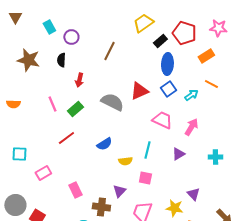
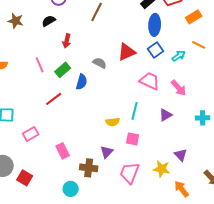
brown star: (28, 60) -> (16, 21), size x0.7
black semicircle: (61, 60) -> (49, 21), turned 56
gray semicircle: (112, 102) -> (100, 63), size x0.6
pink arrow: (191, 127) -> (179, 88), turned 108
blue semicircle: (104, 144) -> (82, 82), moved, turned -42

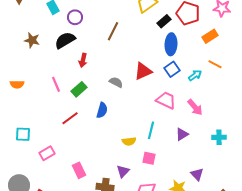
black semicircle: (49, 21) -> (65, 40), size x1.5
blue semicircle: (82, 82) -> (102, 110), moved

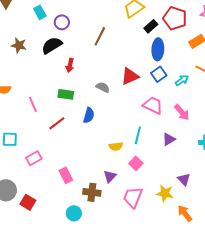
pink line: (56, 84) -> (33, 104), moved
green rectangle: (79, 89) -> (66, 94), turned 49
pink square: (149, 158) -> (136, 163), turned 32

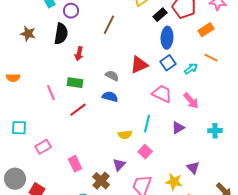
black semicircle: (52, 45) -> (61, 34), turned 130
pink line: (33, 104) -> (51, 93), moved
blue semicircle: (89, 115) -> (110, 97), moved, turned -91
red line: (57, 123) -> (78, 110), moved
brown cross: (92, 192) -> (101, 181), turned 36

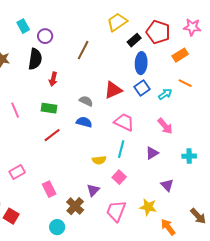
pink line: (51, 93) -> (15, 110), moved
pink trapezoid: (162, 94) -> (124, 122), moved
purple triangle: (193, 168) -> (167, 185), moved

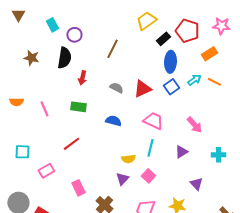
cyan arrow: (165, 94) -> (194, 80), moved
gray semicircle: (86, 101) -> (116, 88), moved
red line: (52, 135) -> (71, 144), moved
purple triangle: (93, 190) -> (122, 179), moved

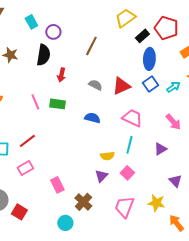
cyan arrow: (194, 80) -> (173, 87), moved
pink line: (44, 109) -> (35, 102), moved
red line: (71, 144) -> (27, 141), moved

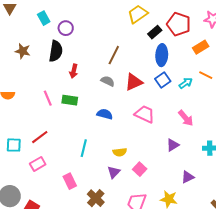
brown line: (91, 46) -> (114, 55), moved
cyan line: (129, 145) -> (84, 148), moved
purple triangle: (175, 181) -> (188, 177), turned 48

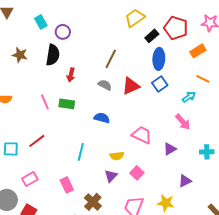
cyan arrow: (186, 83) -> (189, 97), moved
pink trapezoid: (145, 114) -> (142, 135), moved
pink rectangle: (38, 164) -> (30, 179), moved

